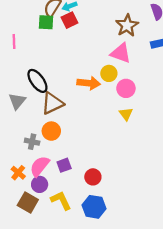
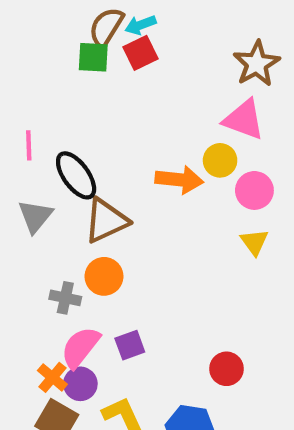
pink line: (14, 41) -> (29, 145), moved
orange cross: (18, 173) -> (52, 377), moved
red circle: (93, 177) -> (226, 369), moved

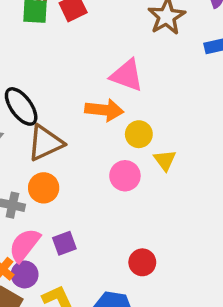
pink triangle: (244, 120) -> (127, 75), moved
yellow circle: (220, 160) -> (139, 134), moved
pink circle: (254, 190) -> (125, 176), moved

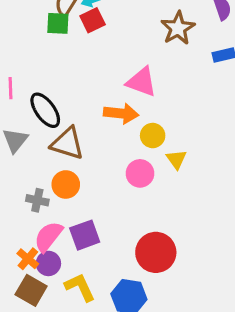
brown triangle: (45, 143) -> (67, 143), turned 42
purple square: (64, 243) -> (85, 235), size x1.4
red circle: (142, 262) -> (156, 252), size x1.6

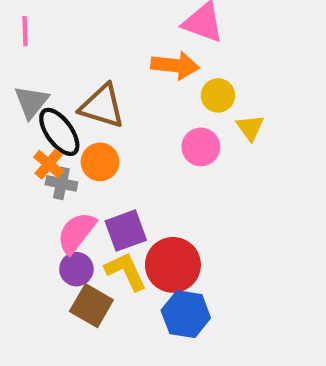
black ellipse: (45, 110) -> (59, 132), moved
red circle: (156, 252) -> (173, 265), moved
orange cross: (28, 259) -> (49, 164), moved
yellow L-shape: (80, 287) -> (126, 271), moved
brown square: (31, 290) -> (91, 306), moved

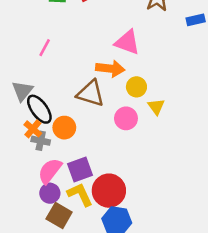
pink line: (25, 31) -> (45, 48), moved, turned 30
brown triangle: (102, 106) -> (91, 93), moved

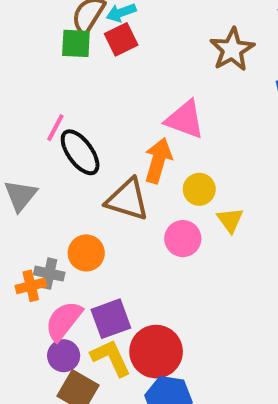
orange arrow: (110, 69) -> (158, 161), turned -80
black ellipse: (39, 109) -> (80, 152), moved
orange cross: (33, 129) -> (31, 286), moved, turned 36

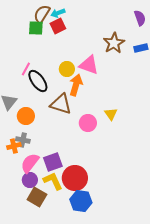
brown star: (232, 50) -> (114, 43), moved
yellow circle: (199, 189) -> (67, 69), moved
orange circle: (86, 253) -> (26, 116), moved

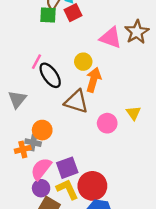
pink triangle: (89, 65) -> (111, 38), moved
orange circle: (26, 116) -> (42, 130), moved

